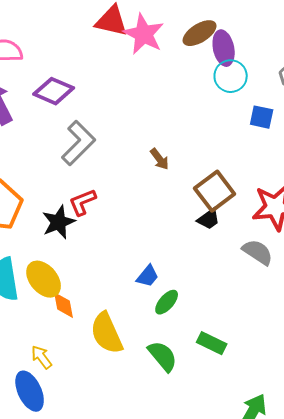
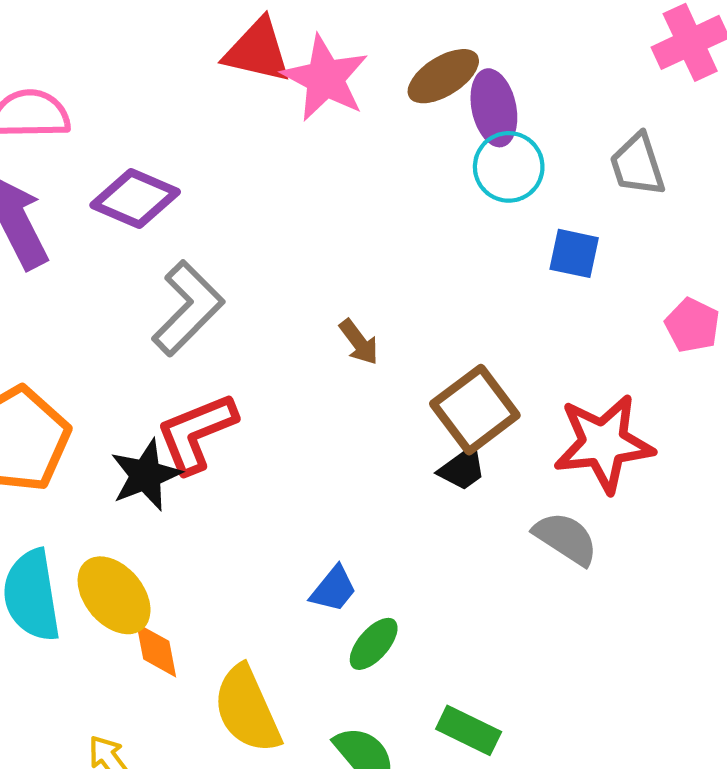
red L-shape: (83, 202) -> (196, 433), size x1.4

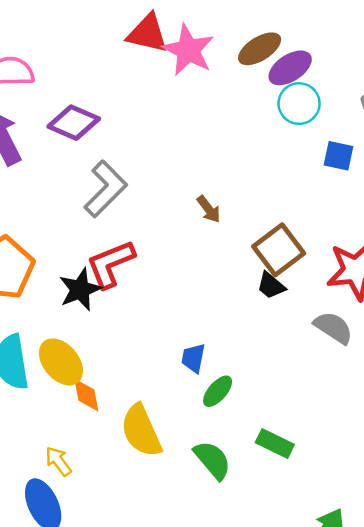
purple ellipse: (494, 108) -> (290, 68), turned 69
black trapezoid: (462, 469) -> (271, 286), turned 76
blue trapezoid: (334, 589) -> (193, 358), turned 152

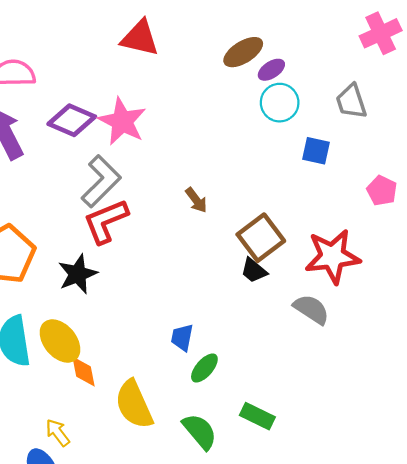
pink star: (188, 50) -> (122, 121), moved
purple ellipse: (290, 68) -> (271, 70), size x0.7
red L-shape: (111, 264) -> (106, 221), moved

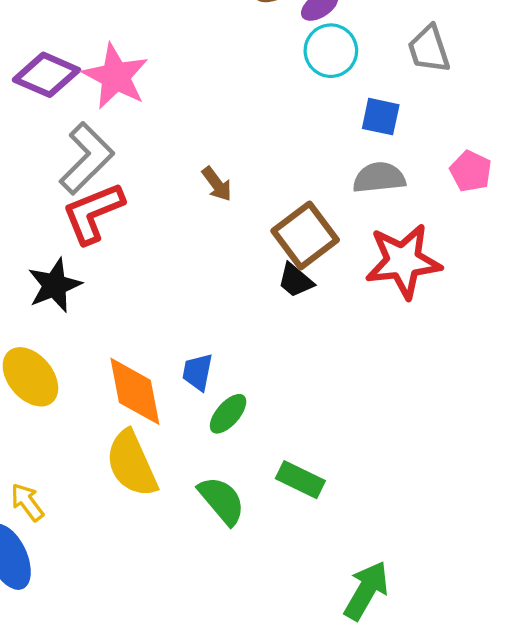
gray semicircle: (311, 309) -> (379, 178), moved, turned -39
orange diamond: (83, 372) -> (135, 391), moved, size x1.6

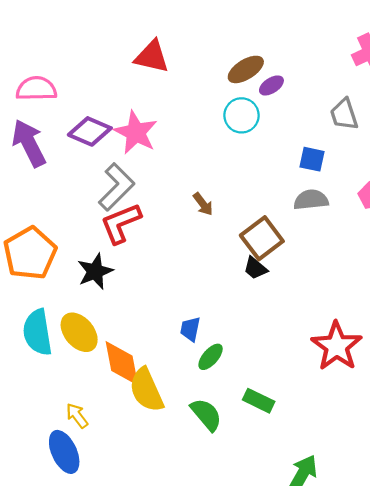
cyan circle: (331, 51) -> (242, 115), moved
red star: (403, 261) -> (337, 346), moved, turned -30
orange diamond: (135, 391) -> (122, 363), moved

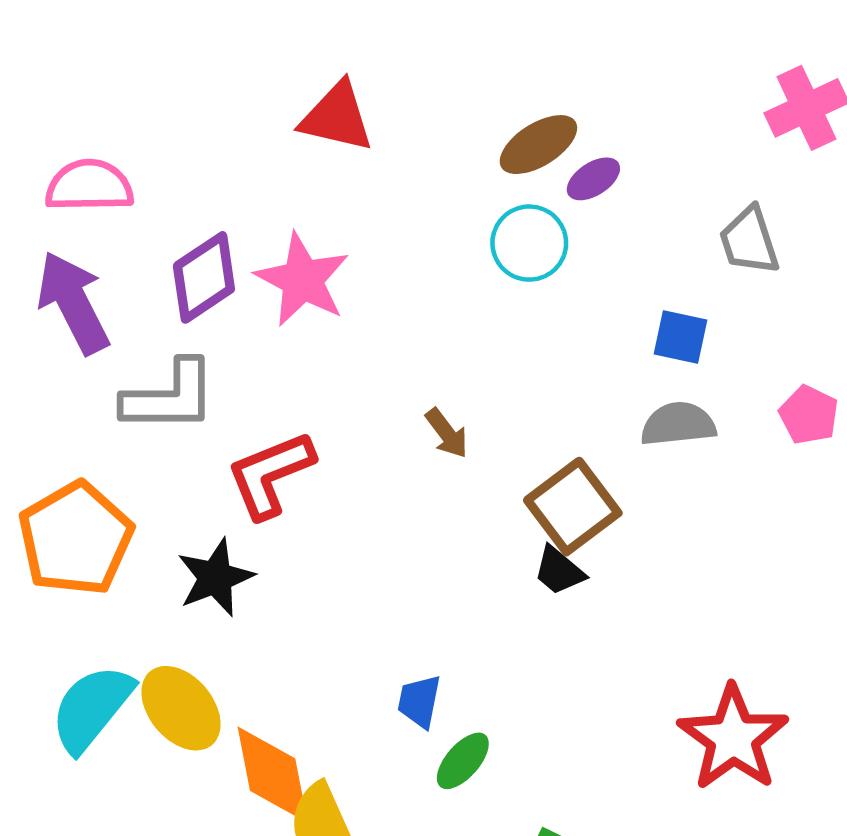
purple diamond: (90, 131) -> (204, 277), turned -57
gray L-shape: (117, 187) -> (170, 397), moved, turned 45
cyan semicircle: (37, 332) -> (92, 708), turned 48

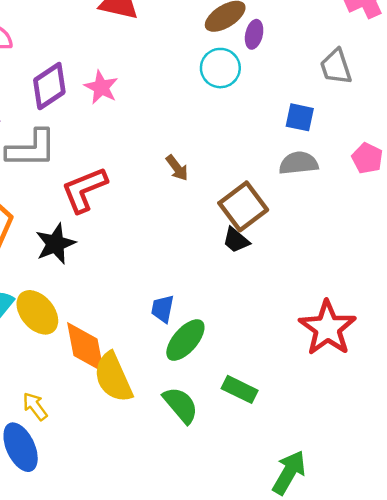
purple ellipse: (593, 179) -> (254, 34), turned -44
pink star: (302, 280) -> (101, 87), size x0.7
green ellipse: (463, 761) -> (185, 340), size x1.4

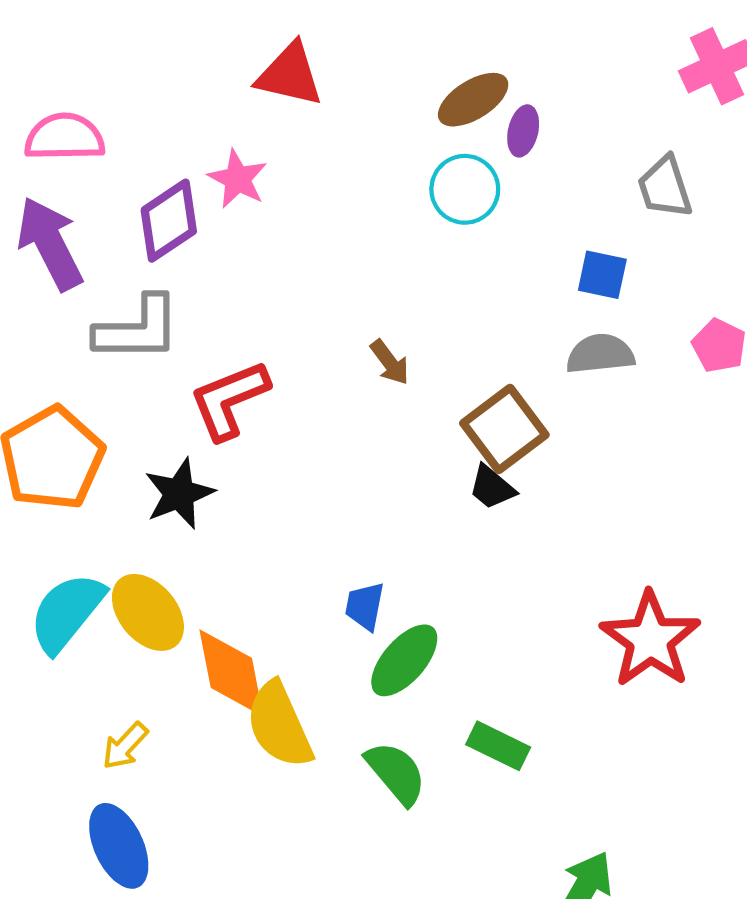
pink star: (101, 87) -> (238, 179), moved
yellow arrow: (35, 406) -> (125, 746), moved, turned -100

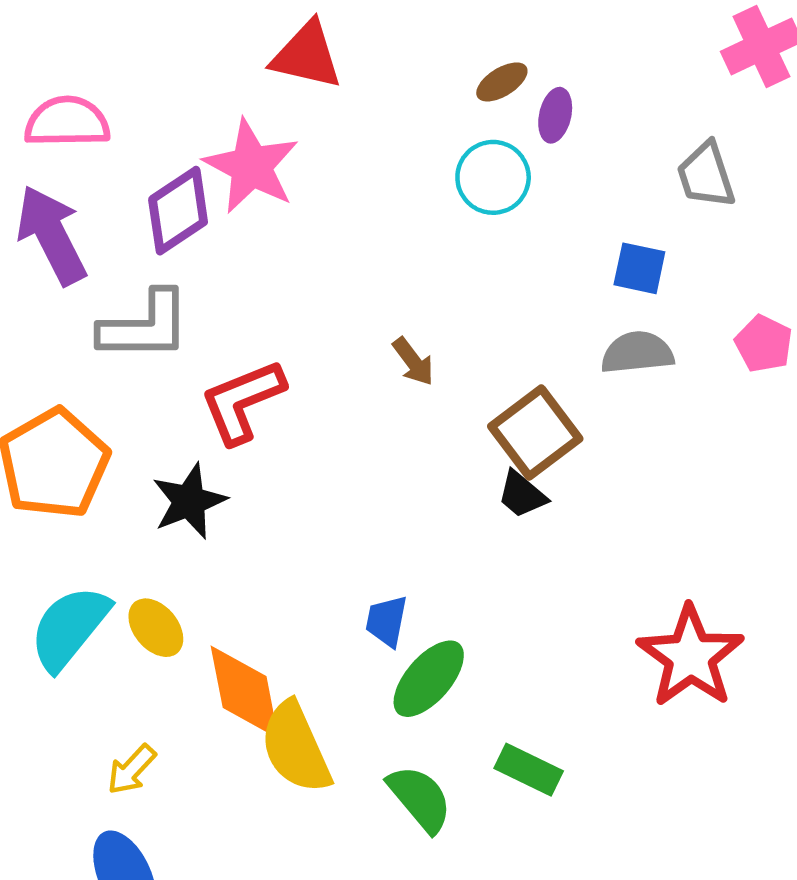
brown ellipse: (473, 100) -> (502, 82), size x0.7
pink star: (238, 179) -> (251, 166), size x1.5
yellow ellipse: (148, 612) -> (156, 628), size x0.7

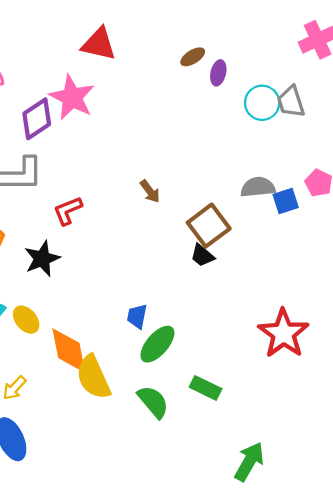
cyan circle: (493, 177) -> (262, 103), moved
blue square: (639, 268) -> (286, 201), moved, turned -30
red L-shape: (242, 401) -> (68, 211), size x0.7

